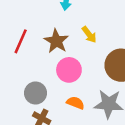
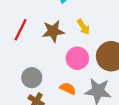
brown star: (56, 41) -> (53, 31), turned 30
pink circle: (69, 70) -> (77, 58), moved

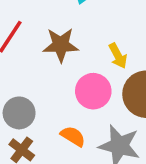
yellow arrow: (83, 27) -> (118, 56), moved

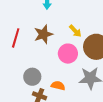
orange semicircle: (73, 136) -> (58, 86), moved

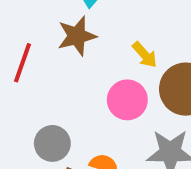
brown star: (43, 34) -> (77, 36), moved

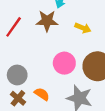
yellow arrow: (145, 55) -> (83, 28), moved, turned -42

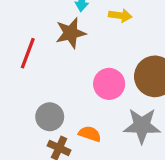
yellow arrow: (83, 28) -> (120, 16), moved

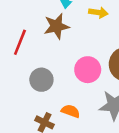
gray circle: (50, 117) -> (41, 80), moved

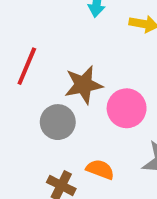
brown star: (56, 26) -> (84, 85), moved

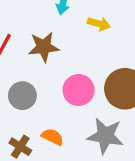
brown star: (84, 85) -> (44, 47), moved

